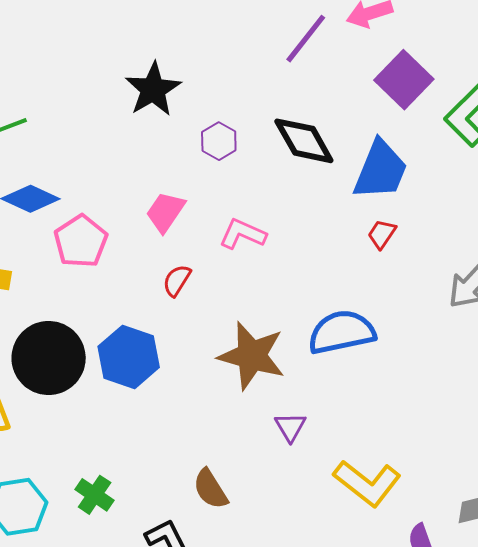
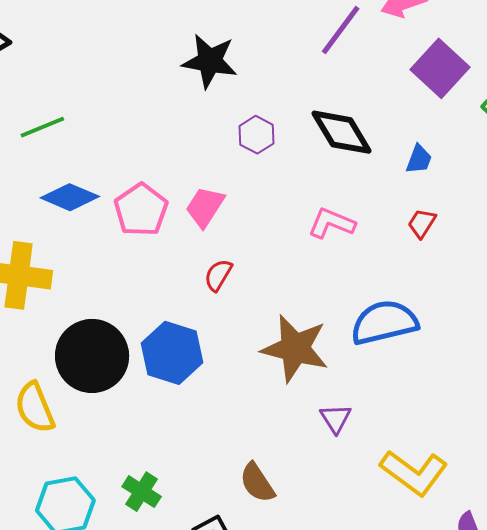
black star: (153, 89) -> (210, 61), moved, turned -30
blue trapezoid: (380, 170) -> (419, 159), size x0.5
pink L-shape: (243, 234) -> (332, 223), moved
pink pentagon: (81, 241) -> (141, 210), moved

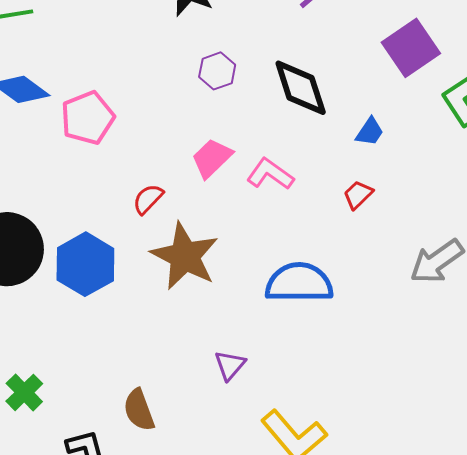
pink trapezoid: (205, 207) -> (212, 158), moved
brown star: (295, 348) -> (185, 256), moved

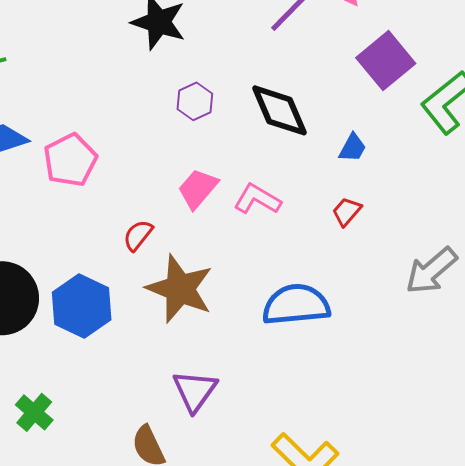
purple triangle: (230, 365) -> (195, 391), moved, size x1.4
green cross: (24, 392) -> (34, 412), moved

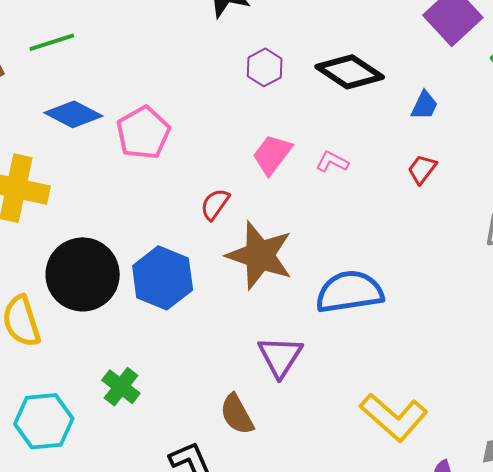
black diamond: (280, 110) -> (350, 72), turned -30
pink L-shape: (257, 199) -> (332, 162), size x0.7
blue semicircle: (296, 305) -> (349, 292), moved

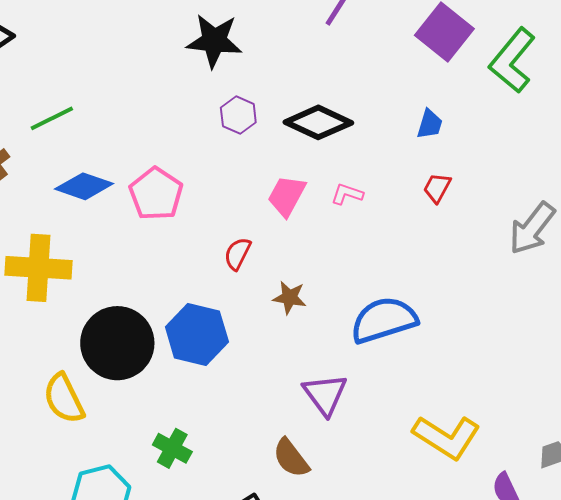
purple hexagon: (265, 67) -> (238, 115), moved
black diamond: (350, 72) -> (318, 122), moved
brown star: (260, 255) -> (290, 298), size x0.5

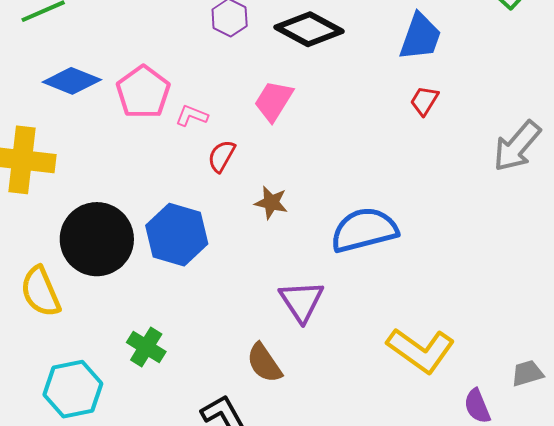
blue trapezoid: (430, 124) -> (420, 37), size x1.6
pink L-shape: (347, 194) -> (192, 116), moved

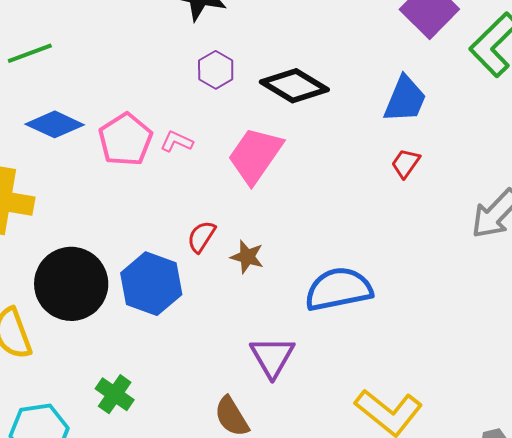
pink trapezoid: (274, 101) -> (255, 155), size x1.4
pink L-shape: (192, 116) -> (177, 142), moved
red semicircle: (222, 156) -> (201, 237), moved

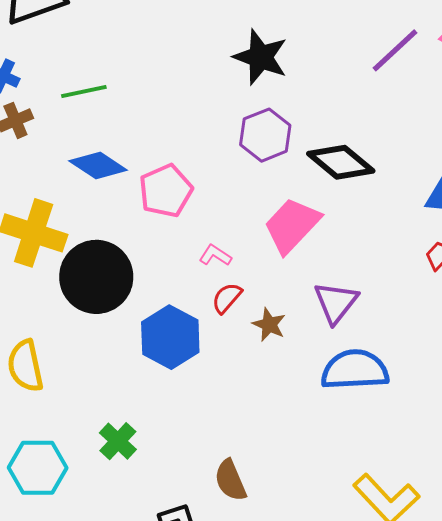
purple hexagon: (216, 70) -> (265, 135), size x1.4
pink L-shape: (177, 142) -> (215, 255), moved
black circle: (71, 284) -> (96, 277), moved
purple triangle: (272, 357) -> (336, 302), moved

